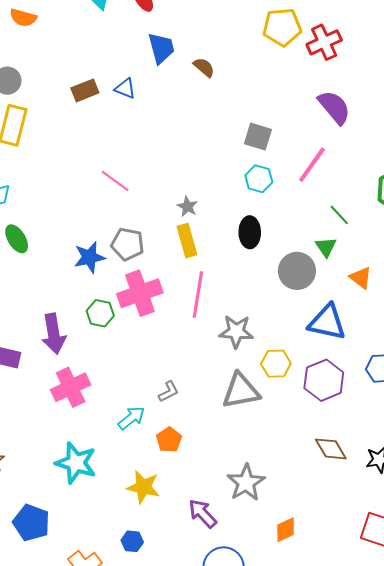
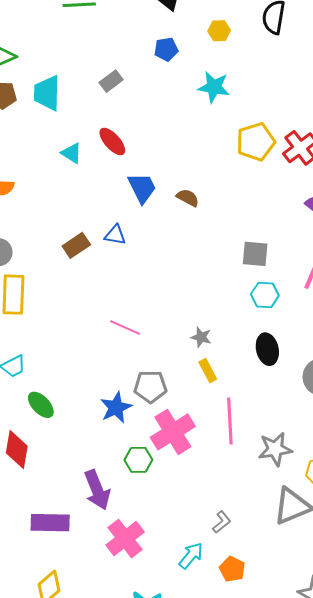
yellow rectangle: (187, 241) -> (208, 371), size x0.7

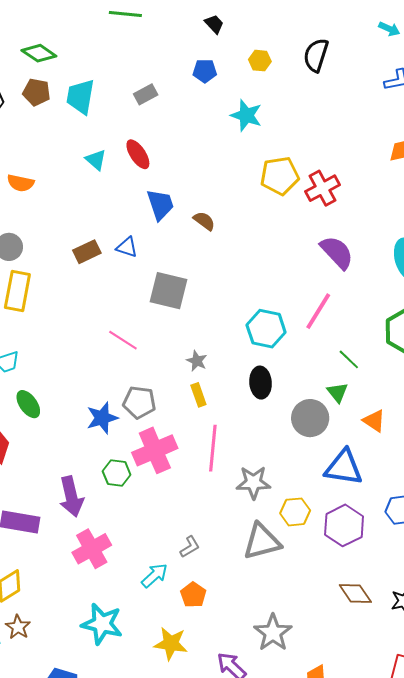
gray square: (255, 254) -> (168, 291), moved, size x1.4
cyan hexagon: (265, 295) -> (266, 329), size x1.4

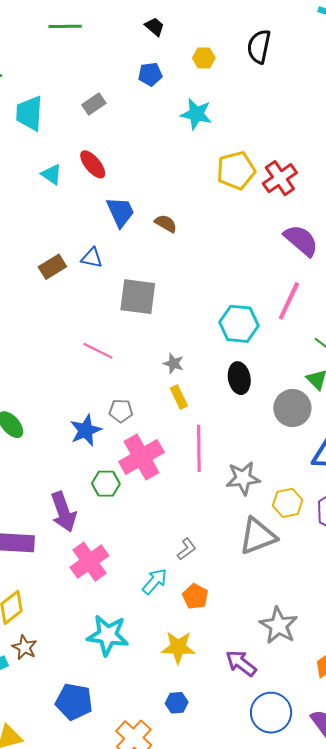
gray pentagon: (139, 402) -> (121, 411), size x0.7

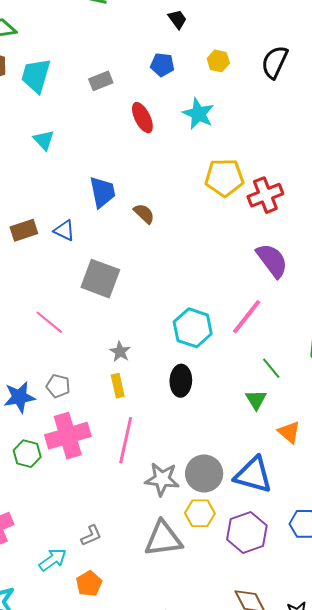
red ellipse: (93, 164) -> (142, 118), moved
gray circle: (292, 408) -> (204, 473), moved

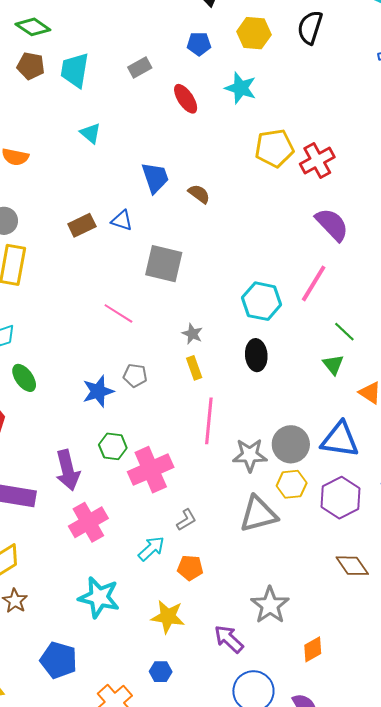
yellow hexagon: (218, 61) -> (254, 33), size x1.5
pink cross: (68, 436) -> (151, 470), moved
orange pentagon: (89, 584) -> (190, 568), turned -30

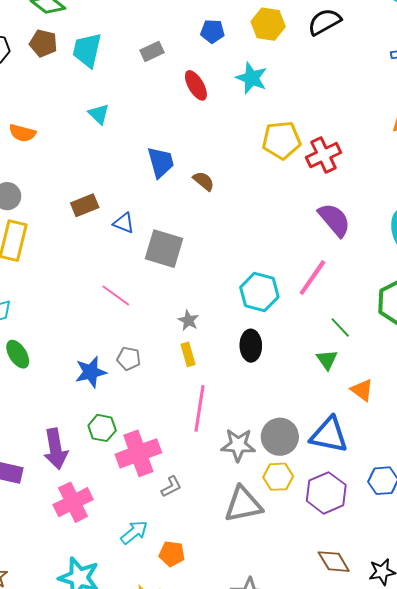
black semicircle: (310, 27) -> (324, 22), turned 40
blue triangle: (122, 220) -> (124, 223), moved
gray L-shape: (186, 520) -> (171, 487), moved

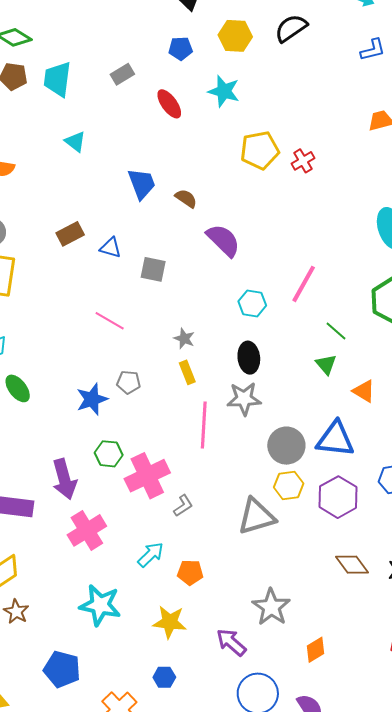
red cross: (324, 155) -> (303, 161), size x0.7
purple semicircle: (334, 220) -> (223, 240), moved
gray square: (164, 249) -> (153, 269), size x0.7
cyan hexagon: (259, 292) -> (252, 303), size x0.7
gray star: (238, 445) -> (244, 399), moved

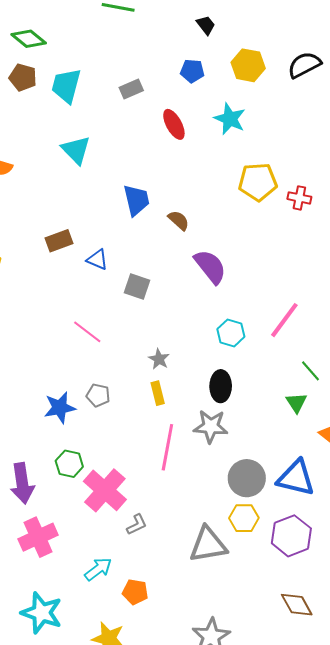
cyan triangle: (75, 142) -> (76, 150), size x1.4
red cross: (303, 161) -> (299, 198), turned 35
pink cross: (147, 476) -> (105, 490), turned -30

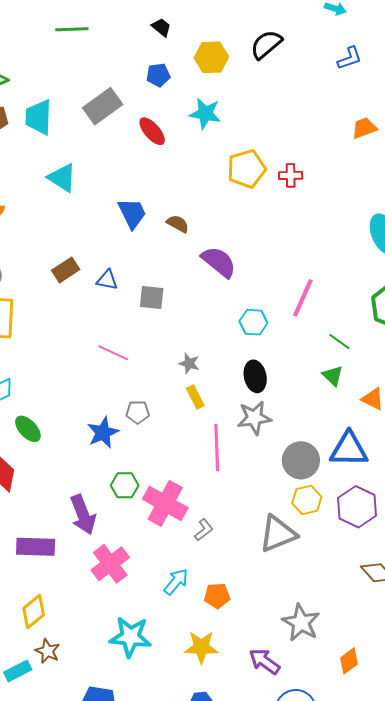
gray rectangle: (131, 89) -> (103, 106), size x1.6

